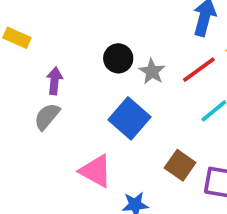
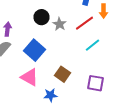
blue square: (129, 118) -> (34, 50), moved
brown square: (180, 165) -> (62, 74), moved

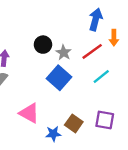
blue square: (34, 50) -> (59, 78), moved
brown square: (62, 74) -> (74, 123), moved

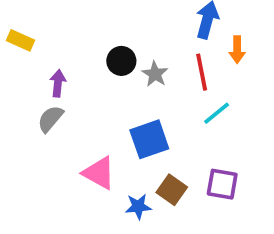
red line: (92, 51) -> (202, 72), turned -65
blue square: (59, 78) -> (149, 139), moved, turned 30

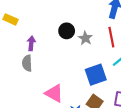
gray semicircle: (50, 119) -> (27, 63), turned -42
blue square: (149, 139) -> (96, 75), moved

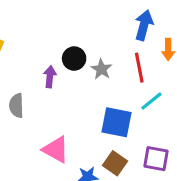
purple arrow: (31, 43) -> (50, 77), moved
blue square: (96, 75) -> (117, 122), turned 30

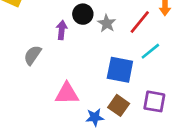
red line: (139, 68) -> (140, 22), turned 50
gray semicircle: (16, 106) -> (33, 55), turned 36
pink triangle: (56, 150) -> (67, 94), turned -30

